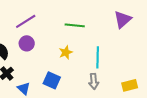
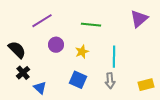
purple circle: (27, 43) -> (56, 45), moved
blue square: (52, 80) -> (78, 80), moved

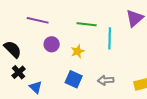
purple line: (42, 21) -> (38, 20), turned 45
cyan line: (114, 57) -> (110, 38), moved
gray arrow: (110, 81) -> (106, 80), turned 91

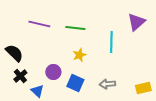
green line: (87, 24) -> (75, 28), moved
purple circle: (52, 44) -> (53, 72), moved

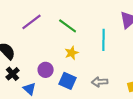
purple line: (39, 24) -> (32, 22), turned -50
green line: (75, 28) -> (68, 26), turned 30

